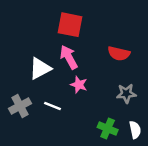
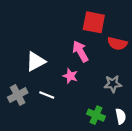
red square: (70, 25) -> (94, 22), moved
red semicircle: (119, 53) -> (117, 44), moved
pink arrow: (69, 57) -> (80, 51), moved

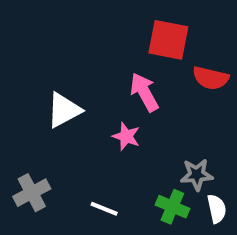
gray star: (113, 84) -> (197, 175), moved
gray cross: (18, 95) -> (32, 193), moved
white line: (47, 95) -> (104, 209), moved

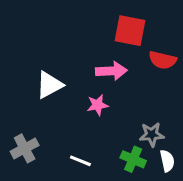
pink arrow: (144, 92) -> (111, 71), turned 116
pink star: (126, 136) -> (97, 105), turned -30

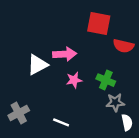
pink arrow: (111, 71) -> (65, 54), moved
green cross: (133, 159) -> (106, 80), moved

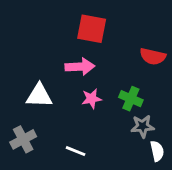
red square: (99, 24) -> (92, 29), moved
white triangle: (38, 65) -> (39, 96), moved, turned 30

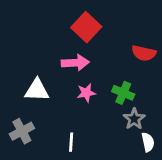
red square: (92, 29) -> (86, 27), turned 32
gray star: (143, 126) -> (134, 119), turned -30
white line: (76, 151) -> (71, 142), turned 72

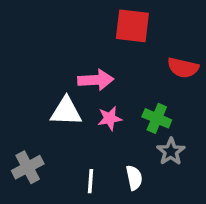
red square: (86, 27) -> (132, 26), moved, turned -36
white triangle: (37, 90) -> (66, 111), moved
white semicircle: (148, 142) -> (134, 178), moved

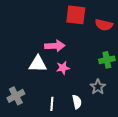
red semicircle: (183, 68) -> (104, 25), moved
green cross: (157, 118) -> (107, 60), moved, turned -35

